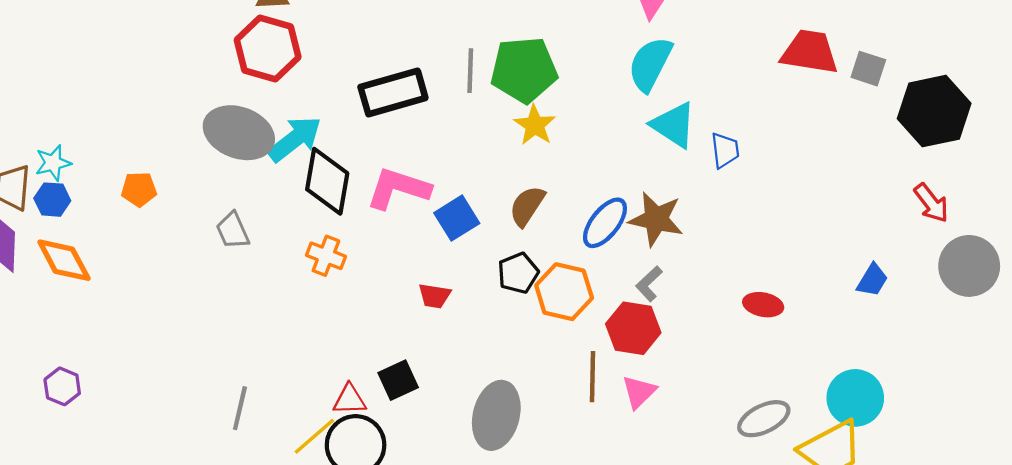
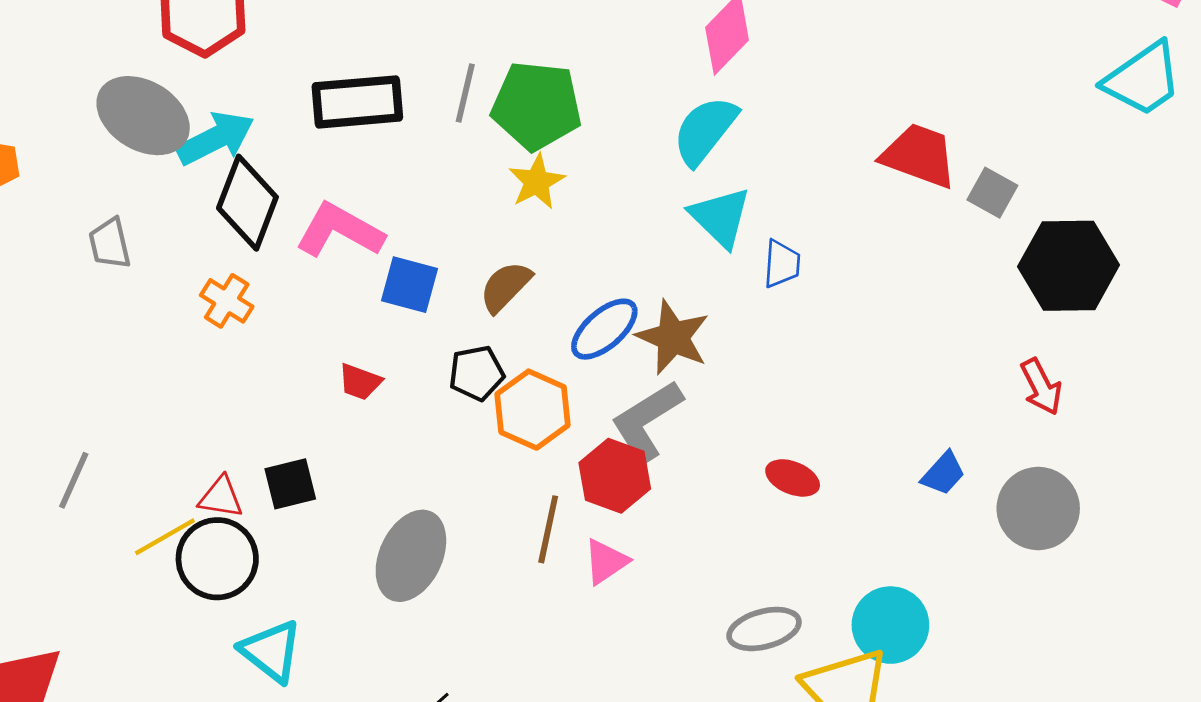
blue square: (457, 218) -> (409, 285), turned 36
gray circle: (969, 266) -> (1038, 508), moved
gray L-shape: (649, 284) -> (647, 421), size x1.8

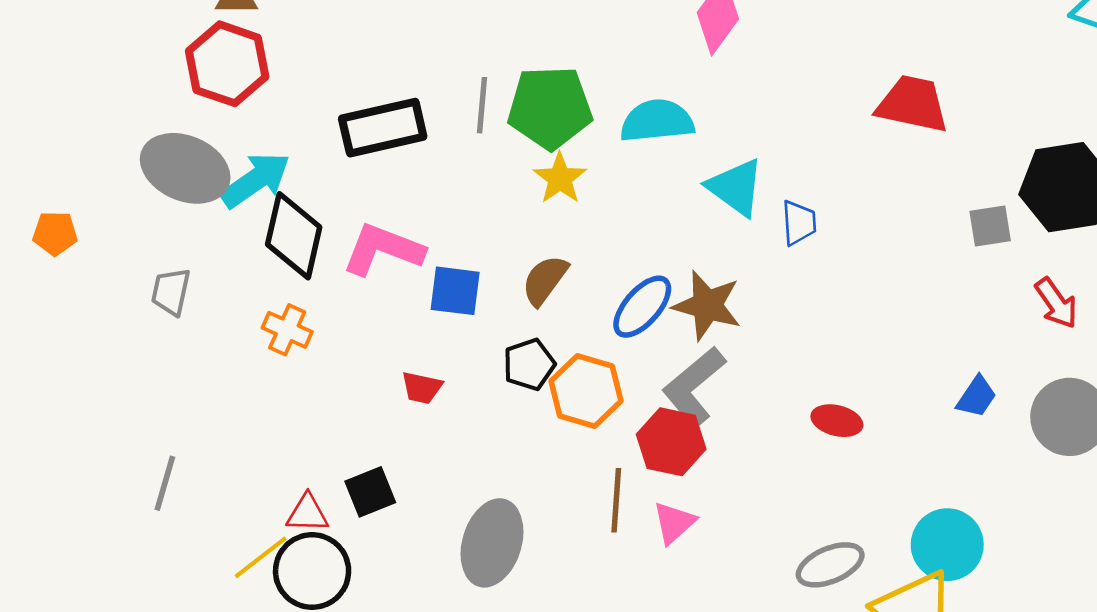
cyan semicircle: (705, 130) -> (657, 121), moved, turned 54
gray square: (992, 193) -> (990, 226), moved, turned -30
gray trapezoid: (110, 243) -> (171, 292), turned 33
gray line: (74, 480) -> (165, 483), moved

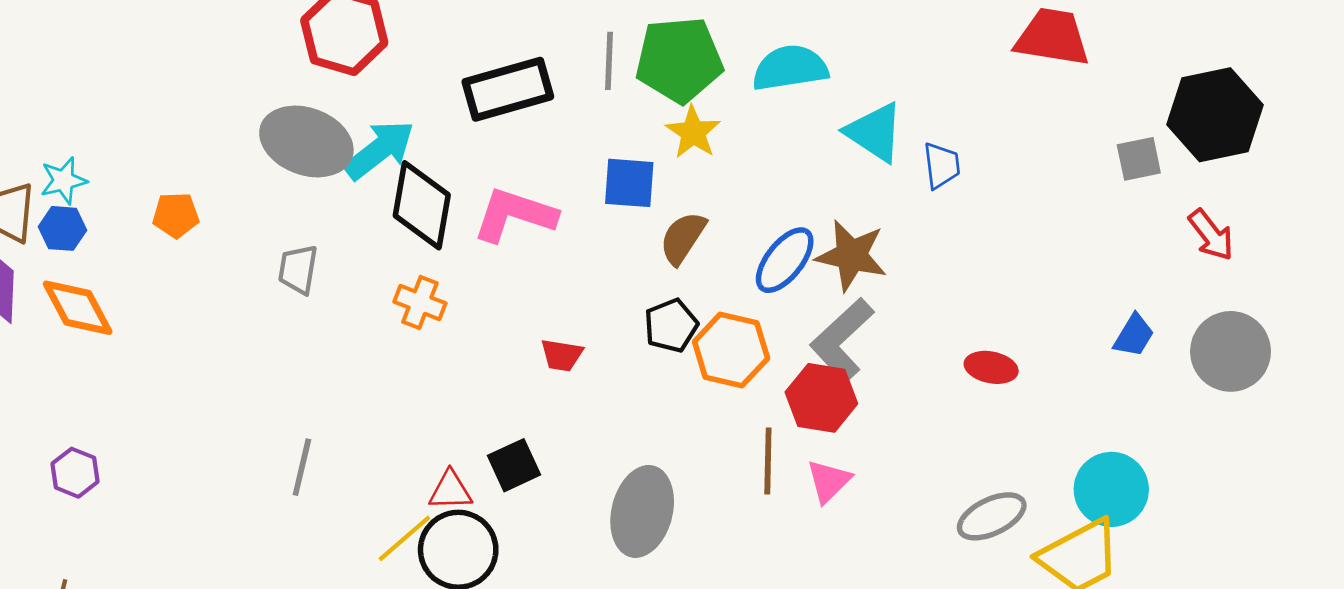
blue square: (455, 291) -> (629, 183), moved

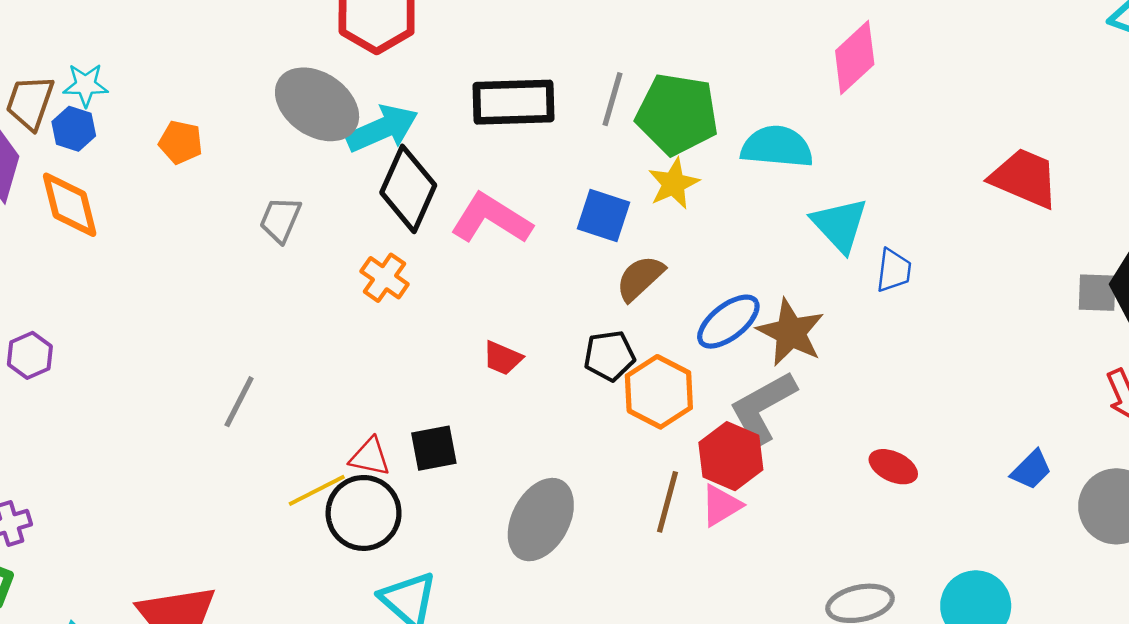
gray square: (1139, 159) -> (1097, 293), moved
pink triangle: (829, 481) -> (721, 505), moved

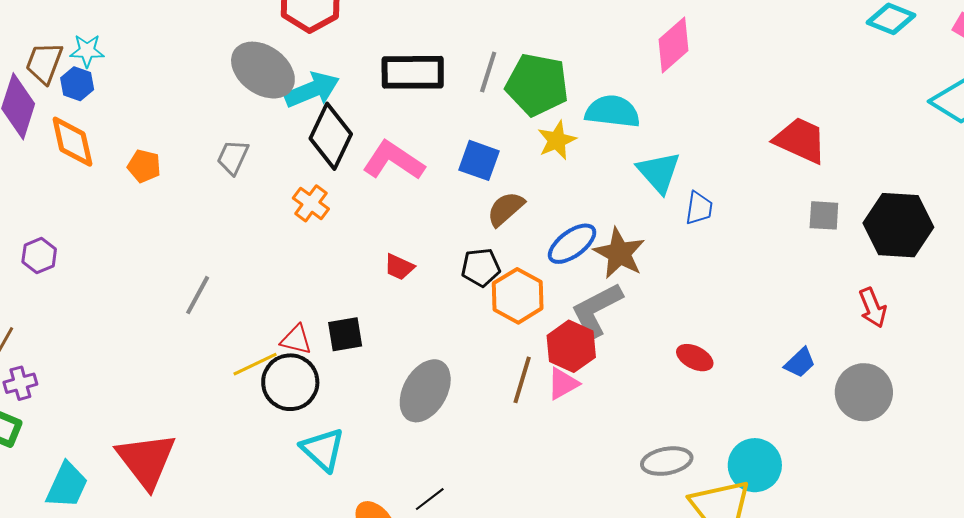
orange pentagon: (181, 142) -> (144, 166), moved
yellow star: (674, 184) -> (557, 140), moved
gray square: (1097, 293) -> (824, 215), moved

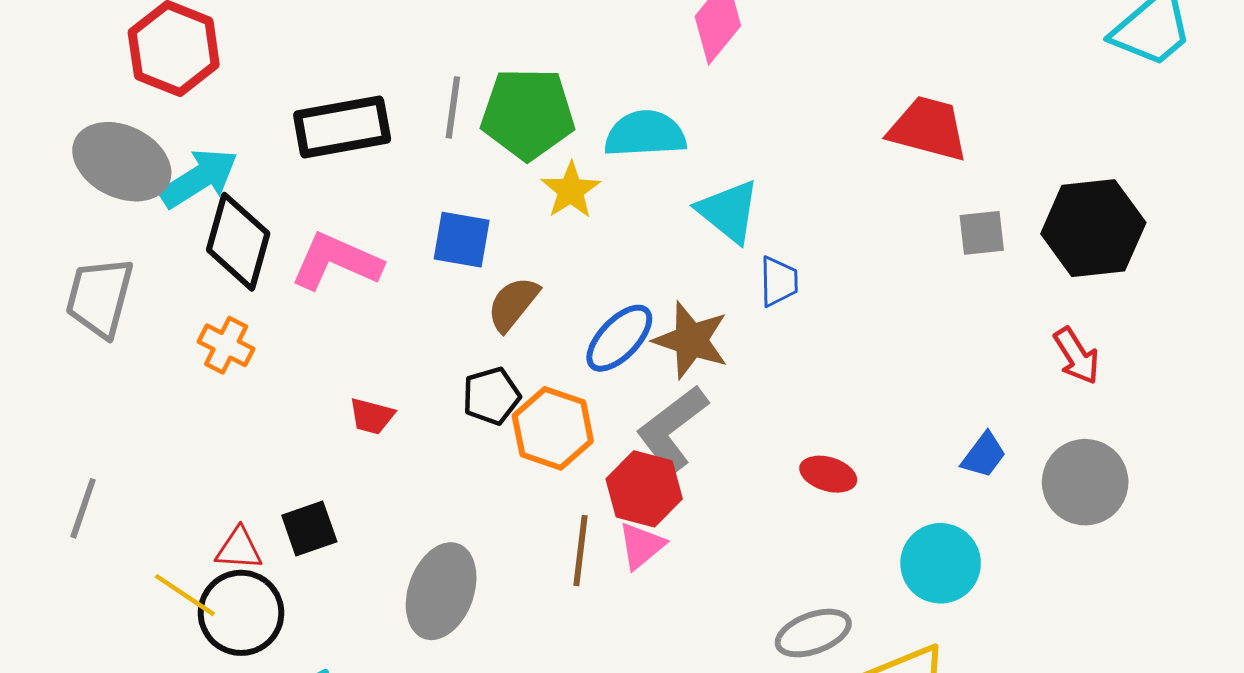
gray trapezoid: (233, 157) -> (100, 297), size x1.5
blue trapezoid: (699, 208) -> (779, 282), moved
yellow line: (255, 364) -> (185, 595), turned 69
cyan circle: (755, 465) -> (941, 563), moved

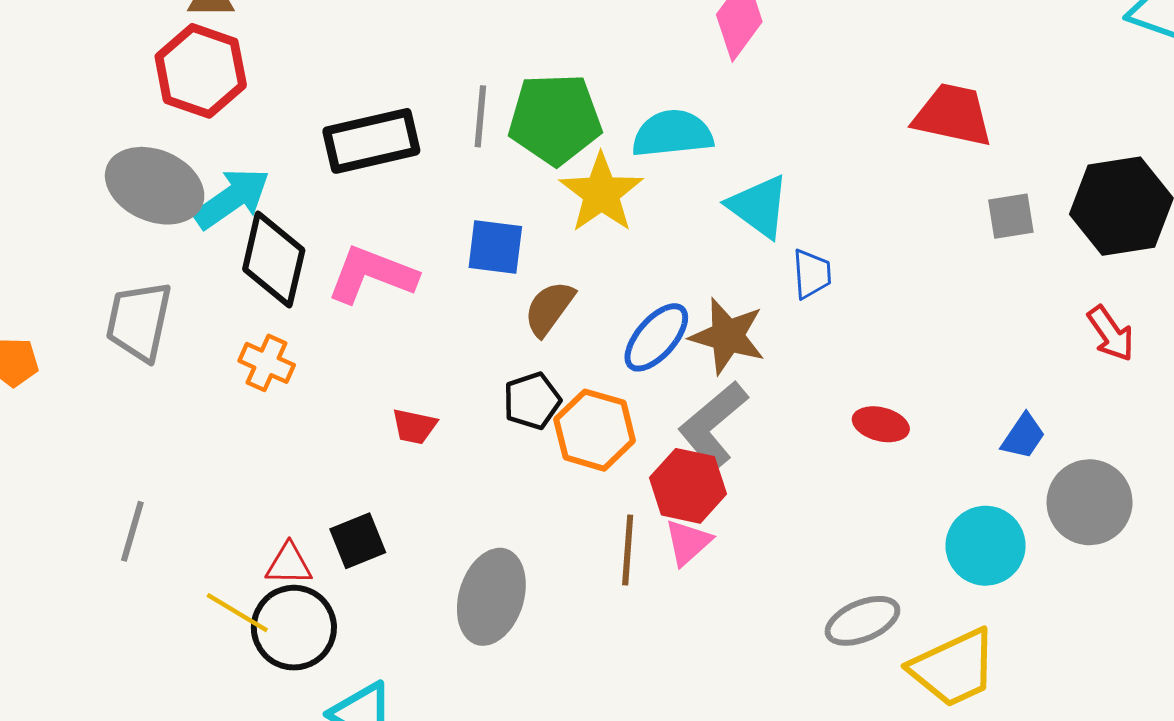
yellow star: (571, 190) -> (601, 193), size x1.4
red ellipse: (828, 474) -> (881, 424), moved
gray circle: (1085, 482) -> (1090, 502), moved

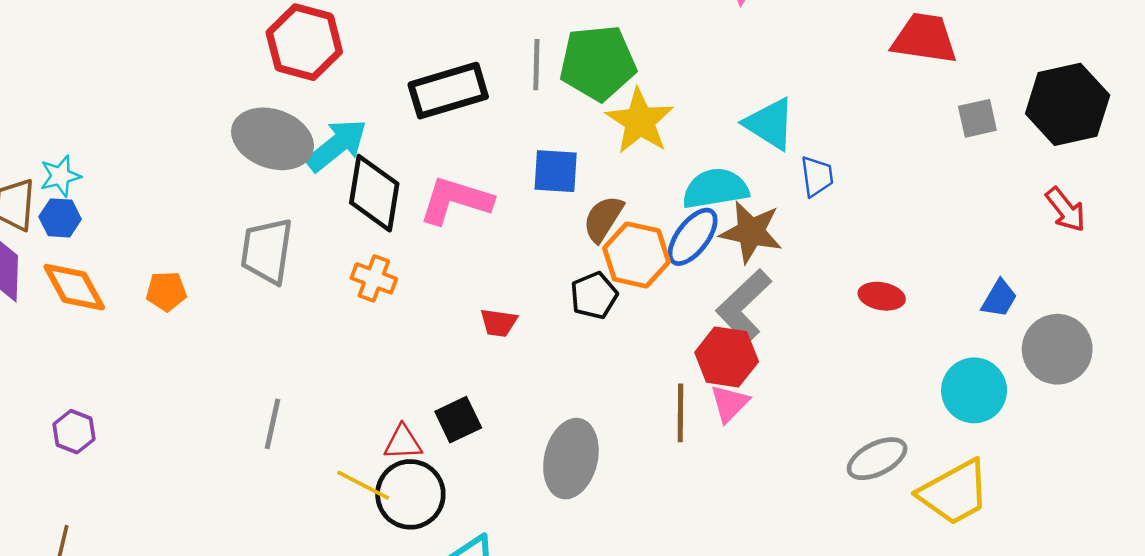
cyan semicircle: (672, 134) -> (715, 189), moved
orange hexagon: (595, 430) -> (636, 255), moved

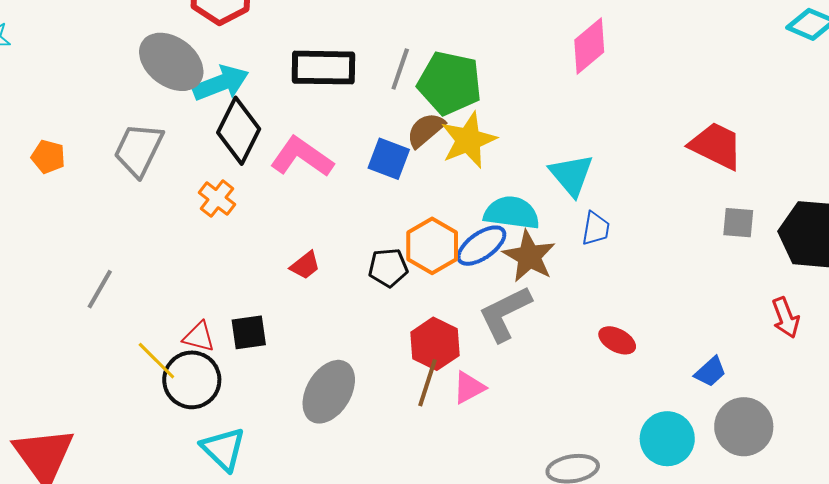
brown semicircle: (603, 219) -> (426, 130), moved
red trapezoid: (499, 323) -> (305, 265), turned -64
red hexagon: (727, 357) -> (435, 344), moved

